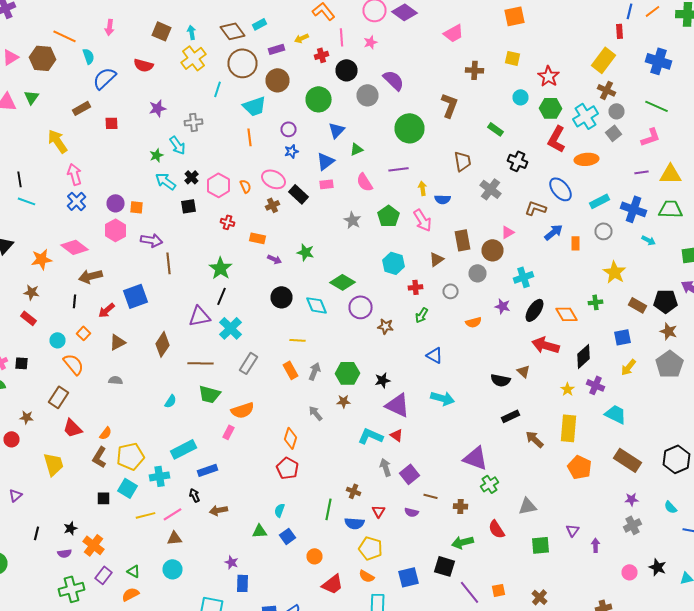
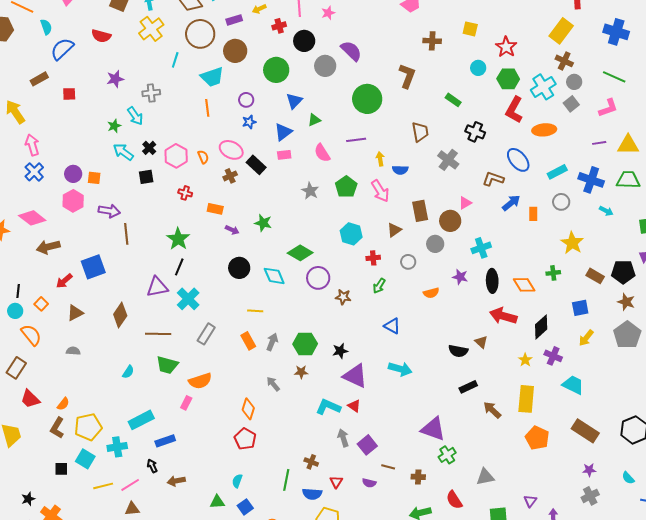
black line: (74, 301) -> (18, 291), moved
black ellipse: (534, 310) -> (492, 281), turned -35

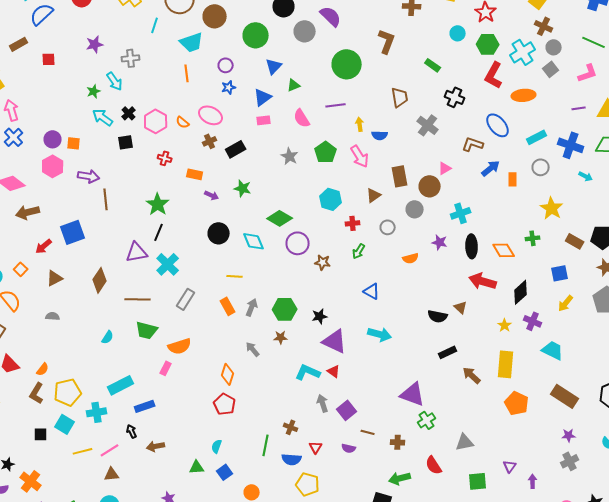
orange semicircle: (203, 157) -> (183, 122), turned 152
black rectangle: (256, 165) -> (236, 149), moved, turned -72

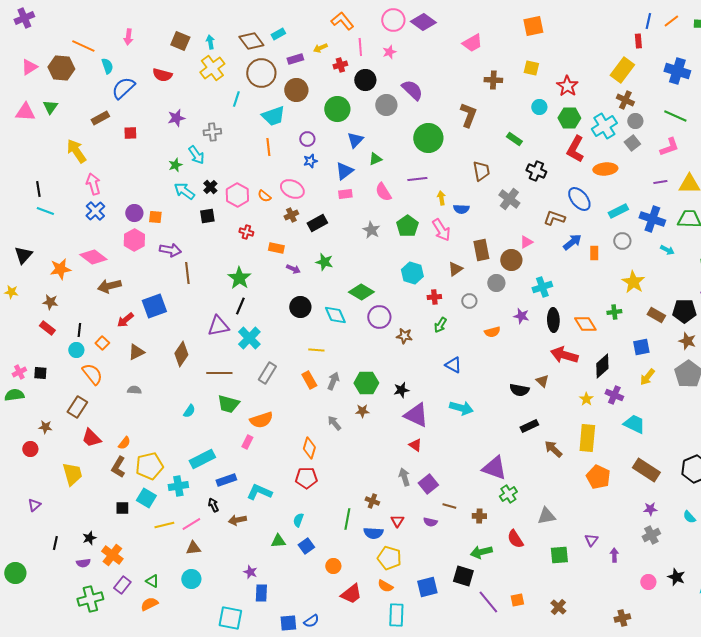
cyan L-shape: (308, 372) -> (259, 492), moved
red pentagon: (225, 404) -> (306, 478), turned -30

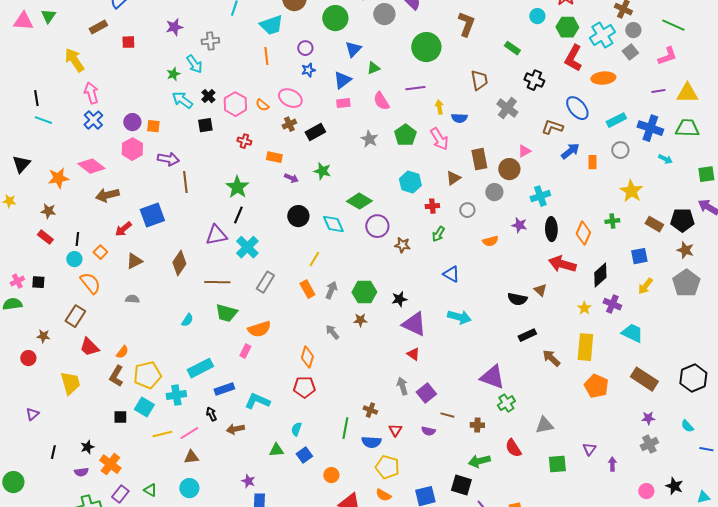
orange diamond: (585, 324) -> (583, 233), turned 55
yellow line: (316, 350) -> (314, 259), turned -63

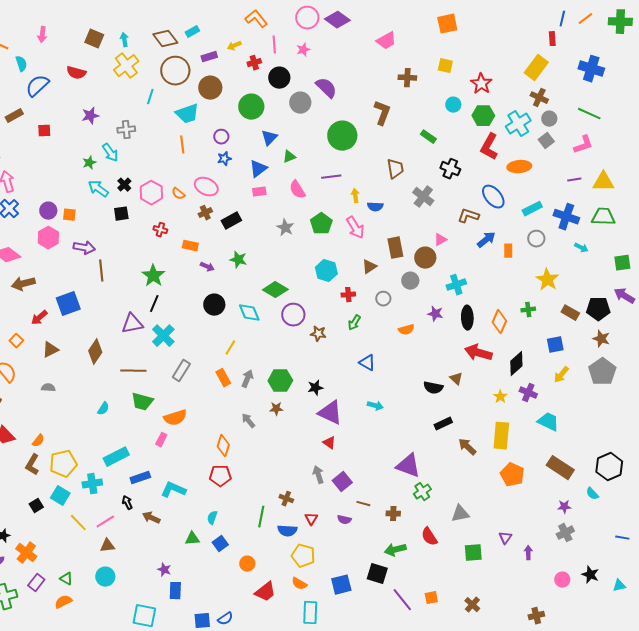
cyan arrow: (459, 317) -> (375, 406), size x0.7
black square: (120, 417) -> (36, 506), turned -32
cyan semicircle: (687, 426) -> (592, 494), moved
brown arrow: (235, 429) -> (151, 518), turned 36
yellow line: (162, 434) -> (78, 523), turned 60

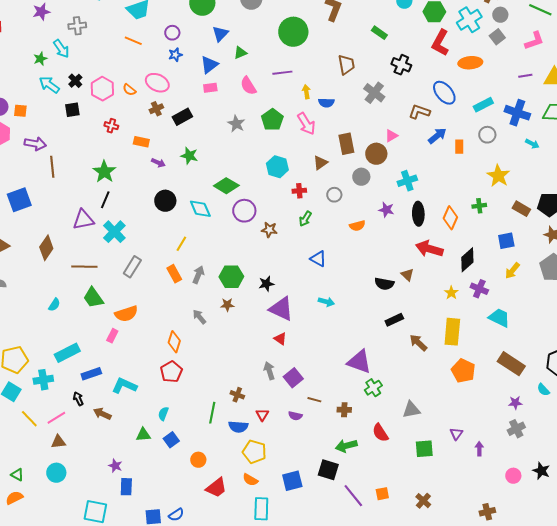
orange line: (182, 145) -> (133, 41), turned -60
green trapezoid: (142, 402) -> (93, 298), turned 40
red pentagon: (220, 476) -> (171, 372), turned -30

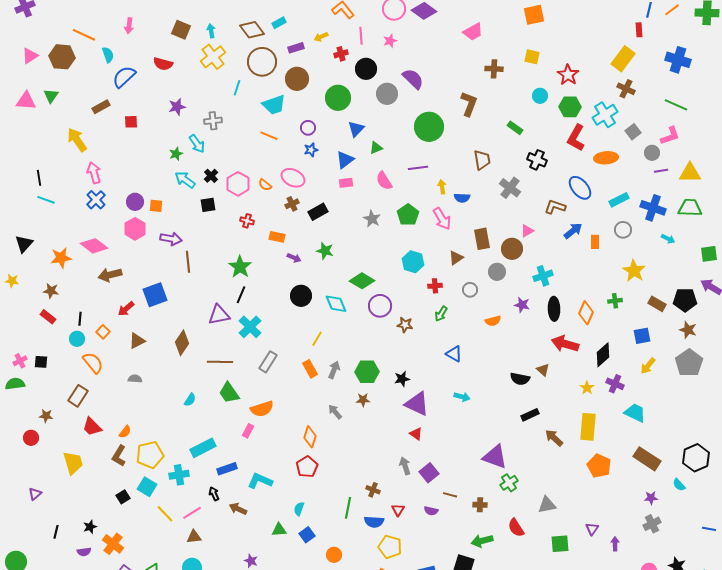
gray circle: (500, 15) -> (652, 153), moved

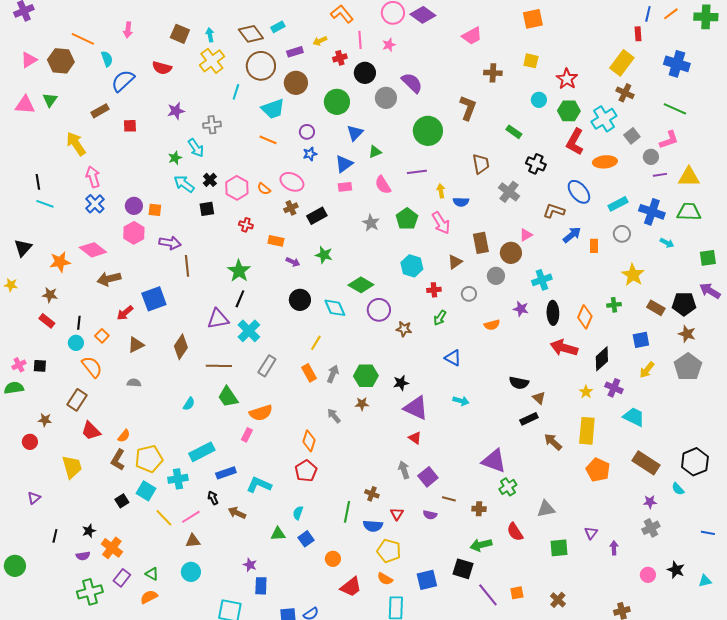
brown triangle: (543, 370) -> (539, 398), moved

